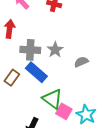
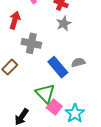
gray star: (55, 50) -> (64, 23), moved
blue rectangle: (36, 72) -> (58, 67), moved

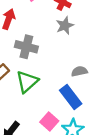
blue rectangle: (58, 67) -> (71, 97), moved
green triangle: (45, 93) -> (27, 82), moved, turned 30

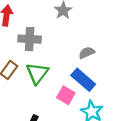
pink square: (49, 121) -> (66, 95), moved

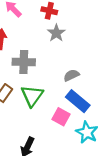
gray semicircle: (87, 53) -> (71, 75), moved

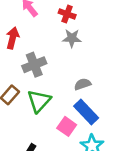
gray star: (56, 33) -> (72, 38), turned 30
gray cross: (24, 62) -> (34, 65), turned -30

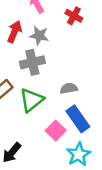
gray star: (72, 38) -> (39, 36), moved
gray semicircle: (83, 84) -> (69, 88), moved

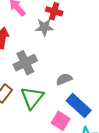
gray star: (39, 36) -> (44, 27), moved

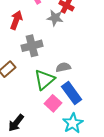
green triangle: (32, 98) -> (44, 80), moved

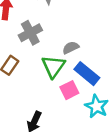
pink square: (53, 103) -> (69, 90), turned 35

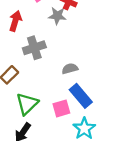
green triangle: (53, 66) -> (27, 104), moved

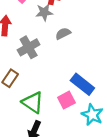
gray semicircle: (70, 69) -> (63, 34), moved
green triangle: (27, 104) -> (33, 102), turned -30

